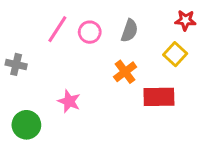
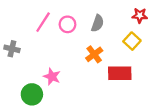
green circle: (26, 125) -> (32, 94), moved

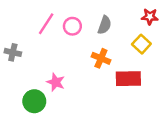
orange cross: (94, 54) -> (101, 58), turned -30

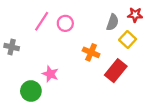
gray semicircle: (105, 25) -> (113, 22), moved
red rectangle: (128, 79) -> (116, 71), turned -50

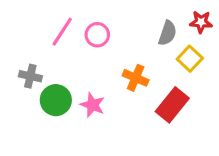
gray cross: (12, 47) -> (30, 76), moved
pink star: (50, 74) -> (92, 105), moved
green circle: (31, 91) -> (56, 100), moved

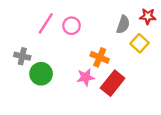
pink star: (92, 105) -> (86, 77), moved, turned -30
red rectangle: (172, 105) -> (113, 83), moved

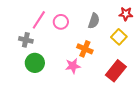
gray semicircle: (123, 25) -> (94, 21), moved
gray cross: (22, 56) -> (26, 40), moved
red rectangle: (113, 83) -> (116, 71), moved

